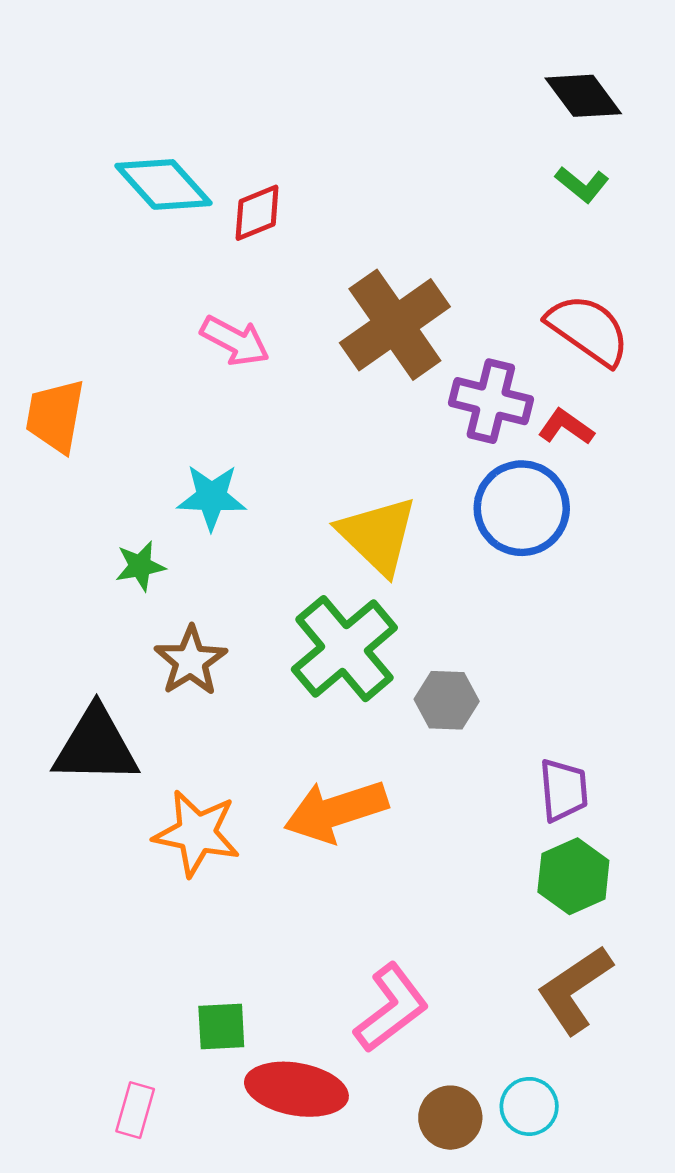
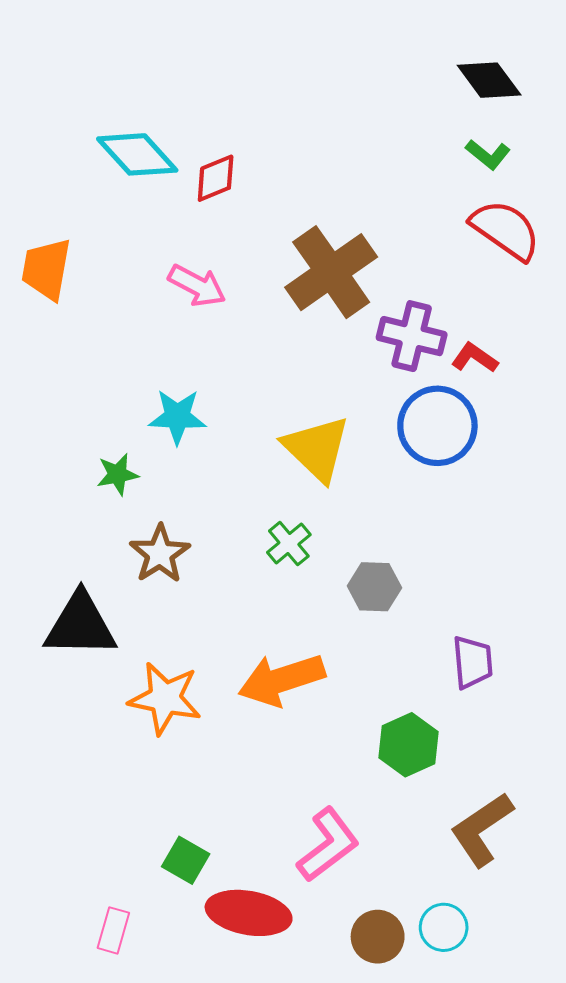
red semicircle: (588, 330) -> (506, 230), moved
orange trapezoid: (55, 416) -> (46, 269), moved
green cross: (344, 649) -> (289, 543), size x0.5
green hexagon: (573, 876) -> (409, 745), moved
green square: (221, 1026) -> (186, 860), turned 33

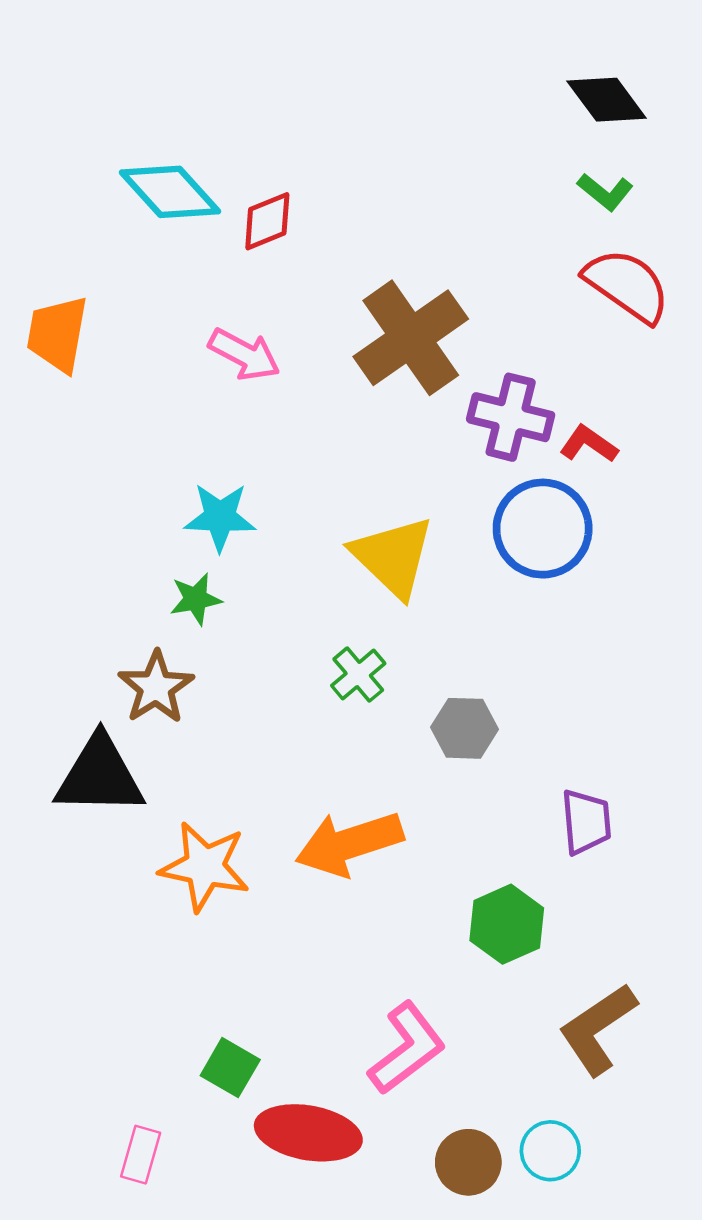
green star: (118, 474) -> (196, 599), moved
brown star: (160, 554) -> (156, 687), moved

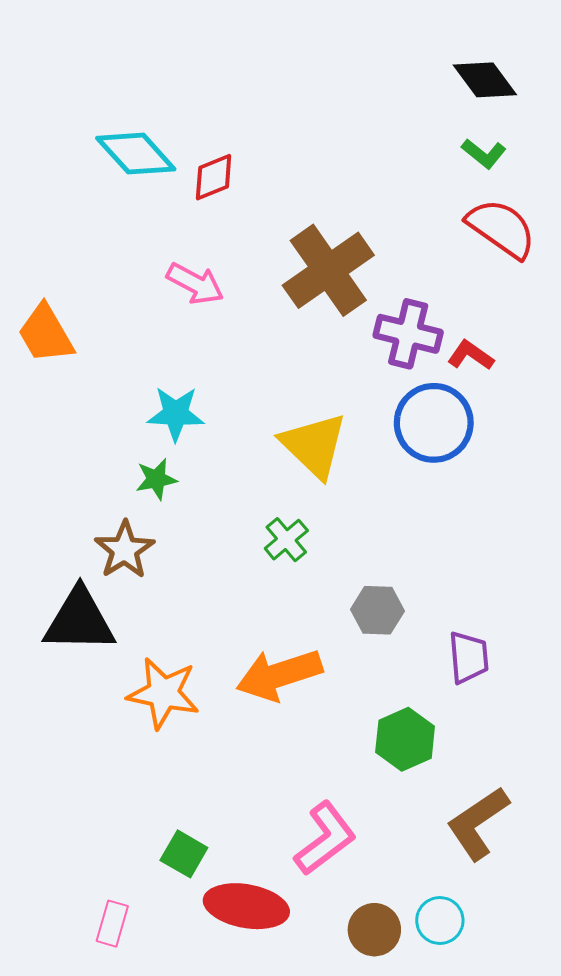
orange trapezoid: (57, 334) -> (46, 334), moved, turned -40
gray hexagon: (464, 728) -> (377, 610), moved

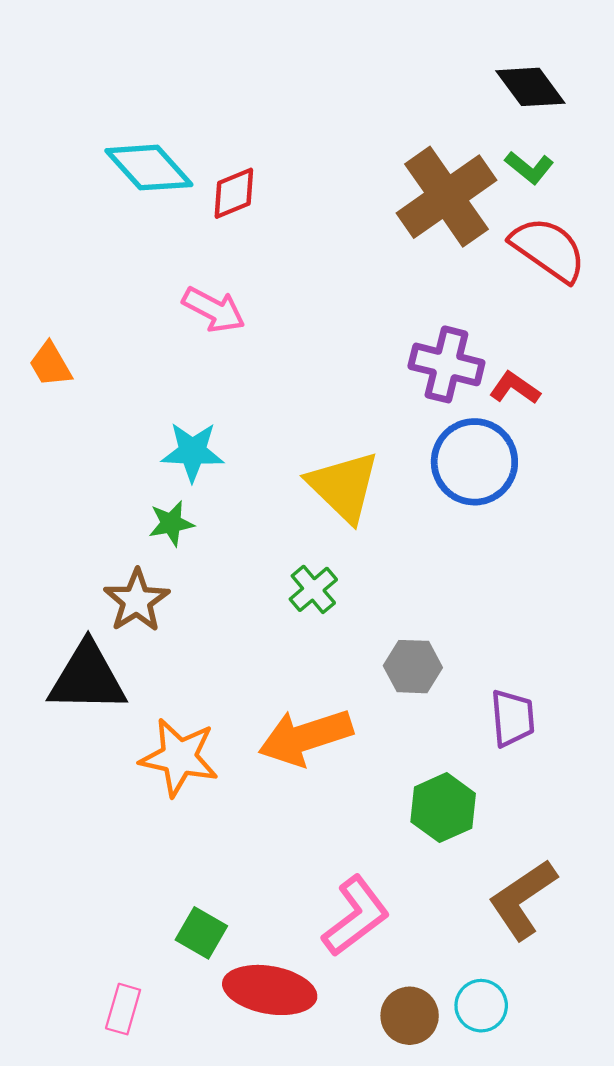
brown cross: (328, 270) -> (446, 197), moved
orange trapezoid: (46, 334) -> (50, 364), size x0.7

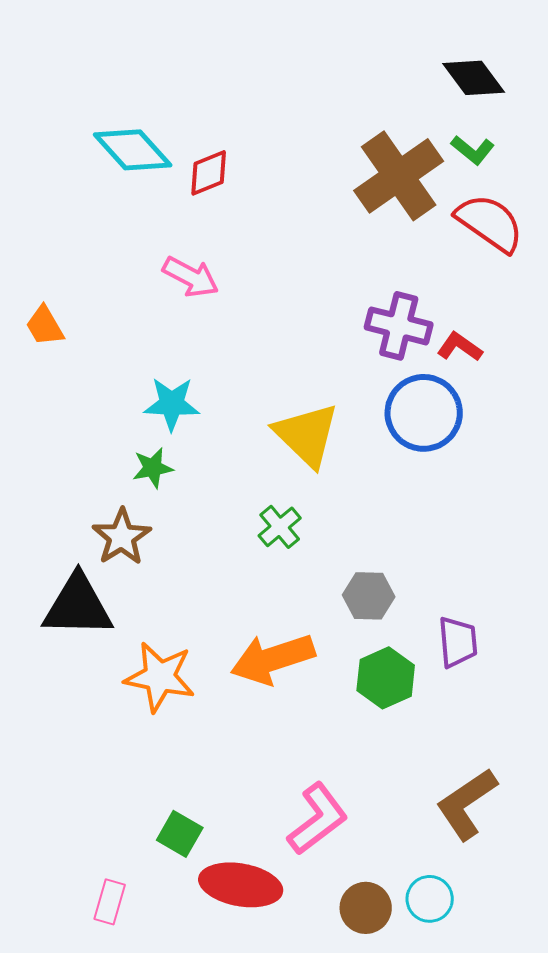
green hexagon: (443, 808) -> (386, 678), moved

